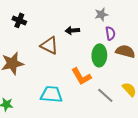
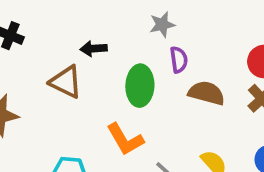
black arrow: (72, 30) -> (94, 49), moved
green ellipse: (99, 55) -> (140, 86), moved

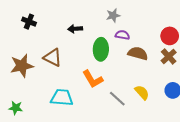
purple semicircle: (179, 60) -> (122, 35), turned -72
brown triangle: (66, 82) -> (53, 58), moved

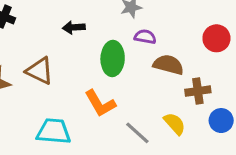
brown cross: (169, 56) -> (198, 91), moved, turned 35

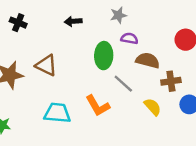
black arrow: (74, 27) -> (73, 21), moved
orange L-shape: (100, 103) -> (98, 106), moved
gray line: (137, 133) -> (123, 84), moved

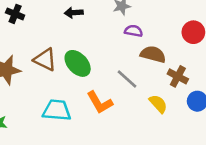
green ellipse: (104, 56) -> (78, 63), moved, turned -45
brown cross: (171, 81) -> (178, 76), turned 36

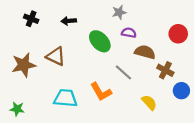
black arrow: (74, 13) -> (69, 21), moved
green ellipse: (78, 63) -> (100, 41), moved
yellow semicircle: (158, 104) -> (149, 102), moved

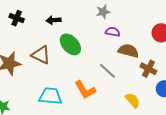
green ellipse: (100, 41) -> (70, 44), moved

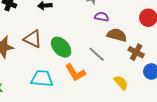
green ellipse: (70, 44) -> (61, 47), moved

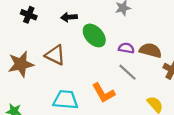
purple semicircle: (102, 17) -> (126, 48), moved
green ellipse: (61, 47) -> (94, 35), moved

